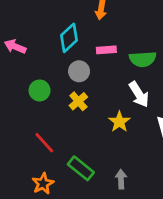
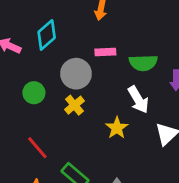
cyan diamond: (69, 38) -> (47, 35), moved
gray circle: (79, 71) -> (76, 74), size x1.4

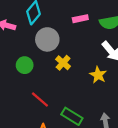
gray circle: (76, 74) -> (47, 39), moved
green circle: (34, 93) -> (25, 65), moved

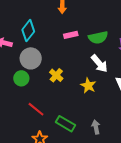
gray circle: (47, 39) -> (31, 58), moved

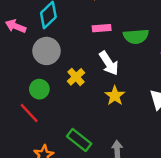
white arrow: (99, 63) -> (109, 63), moved
green circle: (21, 78) -> (39, 89), moved
red line: (36, 109) -> (29, 113), moved

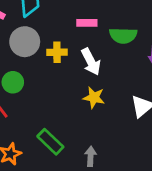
yellow cross: (76, 77) -> (57, 52), moved, turned 36
yellow star: (115, 96) -> (94, 97), turned -30

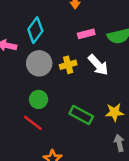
yellow star: (94, 97) -> (114, 112), moved
green rectangle: (50, 142) -> (81, 115), moved

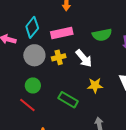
pink rectangle: (86, 34) -> (62, 33), moved, size x1.5
yellow star: (114, 112) -> (95, 86), moved

